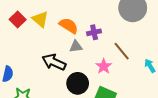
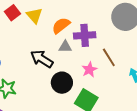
orange semicircle: (69, 26) -> (61, 26), turned -78
purple cross: (94, 32) -> (85, 35), size x1.5

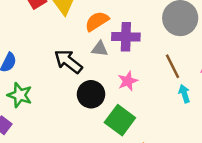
brown line: (109, 57) -> (172, 66), moved

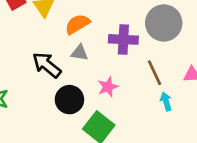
purple cross: (126, 37) -> (123, 39), moved

